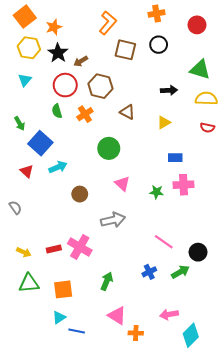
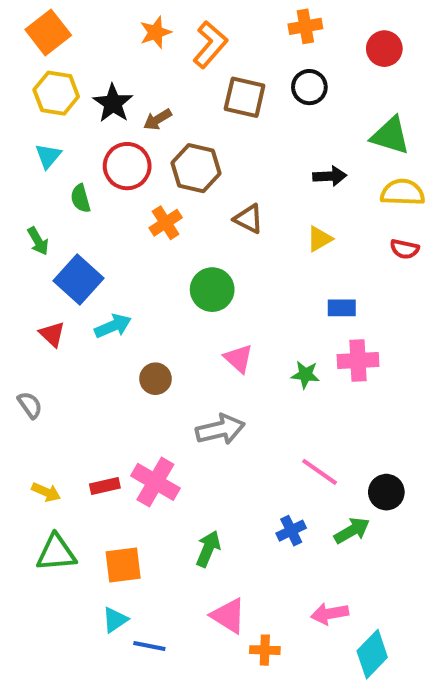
orange star: (54, 27) -> (155, 32), moved
green semicircle: (57, 111) -> (81, 198), moved

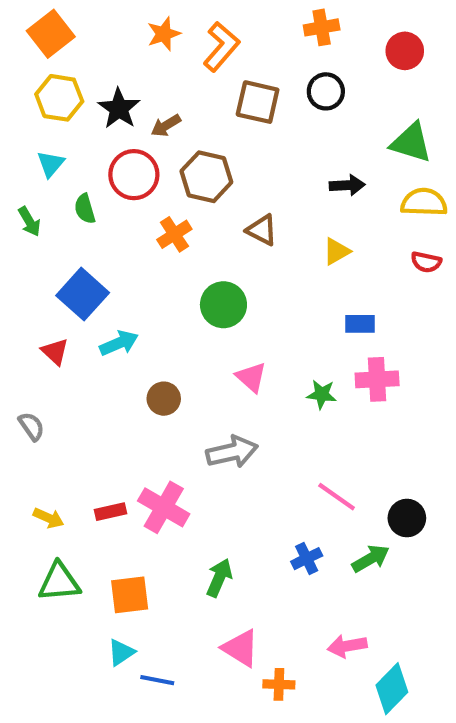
green arrow: (38, 241) -> (29, 222), moved

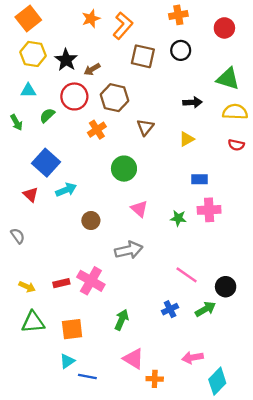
cyan triangle: (51, 164) -> (28, 91), turned 49
green semicircle: (85, 209) -> (47, 115), turned 63
brown triangle: (262, 230) -> (145, 127), turned 42

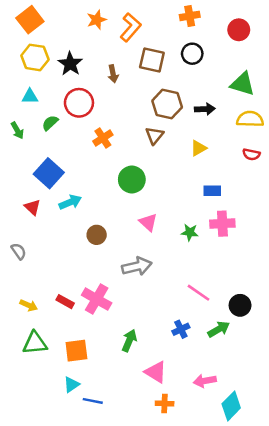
brown arrow: (92, 69) -> (113, 74), moved, turned -70
brown hexagon: (115, 98) -> (167, 104), moved
red rectangle: (61, 283) -> (65, 302), turned 42
pink triangle: (133, 359) -> (156, 372), moved

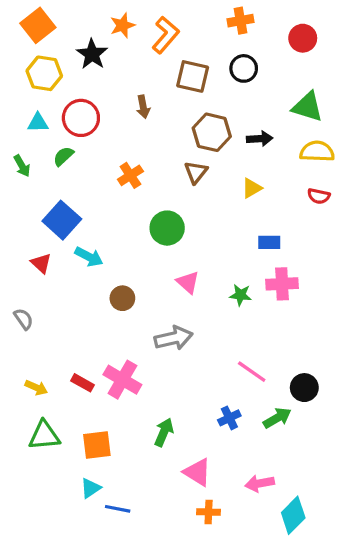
black star: (70, 64) -> (92, 54), moved
brown arrow: (113, 74) -> (143, 107), moved
red circle: (79, 103) -> (81, 118), moved
cyan arrow: (70, 202) -> (89, 257), turned 50

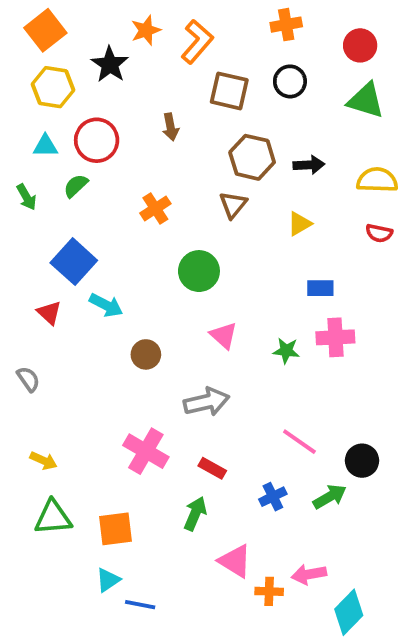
green triangle: (308, 107) -> (366, 100), moved
red rectangle: (83, 383) -> (212, 468), moved
orange cross: (209, 512) -> (269, 591), moved

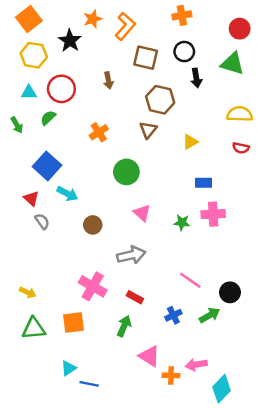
red circle: (360, 45) -> (240, 29), moved
black arrow: (309, 165) -> (196, 78), moved, turned 84
gray semicircle: (28, 379) -> (42, 221), moved
orange square: (116, 529) -> (73, 322), moved

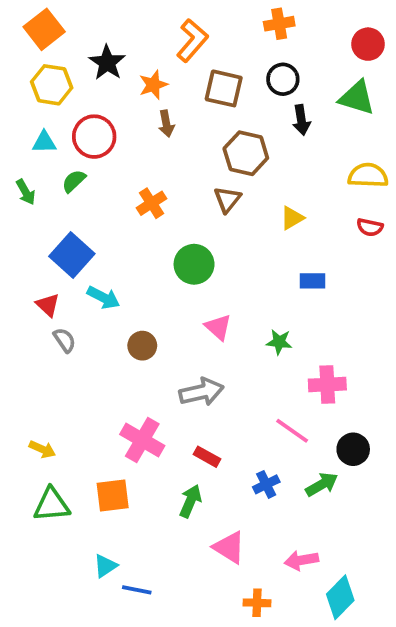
orange star: (93, 19) -> (153, 85), moved
pink cross: (213, 214) -> (327, 385), moved
orange cross: (171, 375) -> (257, 603), moved

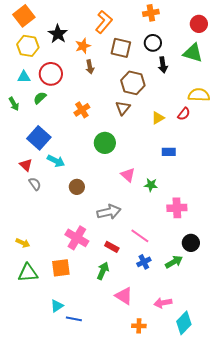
red semicircle: (370, 227) -> (184, 114), moved, turned -64
pink triangle: (218, 327) -> (128, 175), moved
pink line: (292, 431) -> (140, 236), moved

